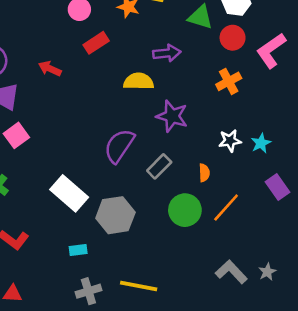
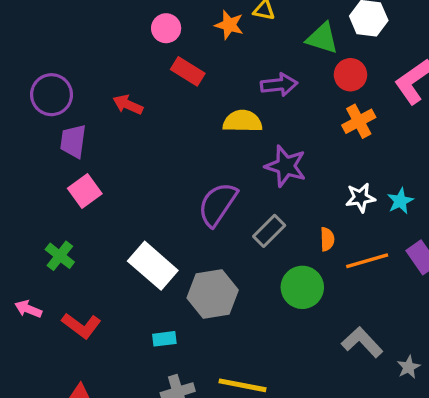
red circle: (233, 38) -> (350, 75), moved
red rectangle: (96, 43) -> (188, 71), turned 65
orange line: (226, 208) -> (367, 261), moved, turned 32
gray L-shape: (231, 272) -> (362, 342), moved

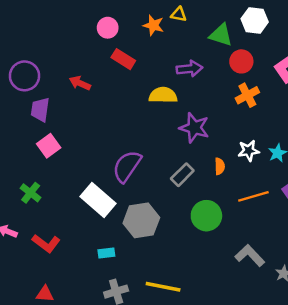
purple semicircle: (218, 204) -> (127, 166), moved
orange semicircle: (327, 239) -> (220, 166), moved

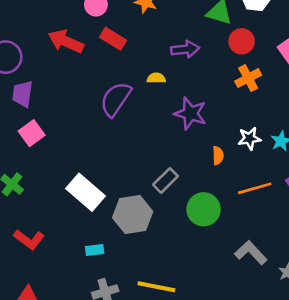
red arrow: (80, 83) -> (66, 41), moved, size x1.5
yellow semicircle: (163, 95) -> (156, 78), size x0.6
purple semicircle: (127, 166) -> (116, 99), moved
gray rectangle: (182, 175) -> (165, 180), moved

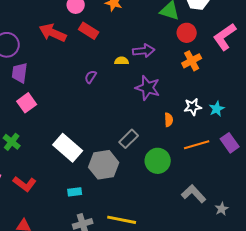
purple arrow: (185, 49) -> (144, 51), moved
purple semicircle: (116, 99) -> (91, 77), size x0.5

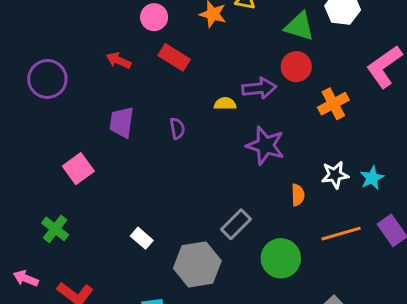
red arrow: (53, 33) -> (119, 60), size x0.6
red circle: (187, 33) -> (296, 67), moved
purple trapezoid: (20, 73) -> (122, 122), moved
purple semicircle: (91, 77) -> (177, 128), turned 136
white rectangle: (68, 148) -> (142, 238), size x0.5

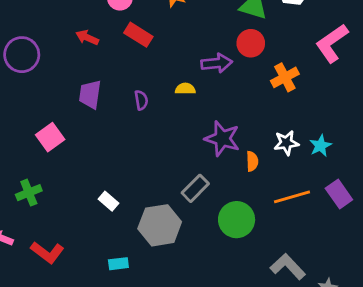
yellow semicircle: (225, 104) -> (185, 89), moved
purple star: (265, 145) -> (222, 139), moved
green cross: (55, 229) -> (29, 193), turned 30

